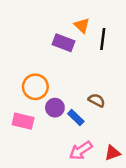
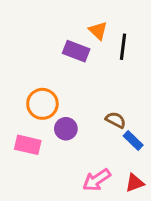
blue rectangle: (76, 117) -> (133, 140), moved

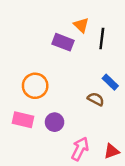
purple circle: (66, 129) -> (55, 122), moved
blue rectangle: (133, 140) -> (110, 82), moved
pink arrow: (97, 180) -> (80, 149), turned 150

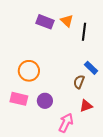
purple rectangle: (63, 42) -> (45, 22), moved
brown semicircle: (96, 99) -> (79, 82), turned -96
red triangle: (111, 151) -> (86, 106), moved

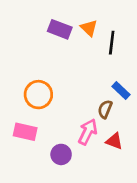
purple circle: (45, 101) -> (61, 154), moved
red triangle: (86, 106) -> (114, 141), turned 40
pink arrow: (66, 123) -> (88, 132), moved

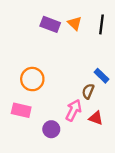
black line: (112, 43) -> (101, 24), moved

